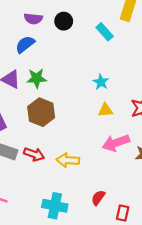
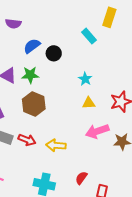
purple semicircle: (33, 19) -> (13, 24), moved
black circle: (64, 21) -> (54, 53), moved
blue semicircle: (25, 44) -> (32, 46), moved

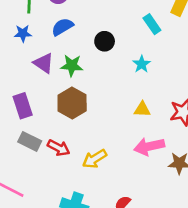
blue semicircle: (32, 46) -> (62, 27), moved
cyan star: (85, 79) -> (142, 64), moved
yellow arrow: (56, 145) -> (95, 159), turned -42

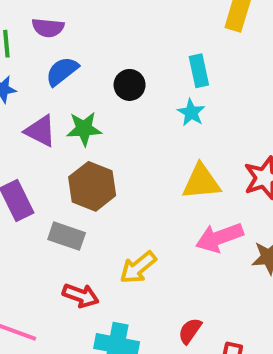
cyan rectangle: (152, 24) -> (199, 71), moved, turned 30
yellow triangle: (142, 109) -> (201, 182), size x1.5
gray rectangle: (30, 141) -> (67, 236), moved
red arrow: (59, 148) -> (81, 296), moved

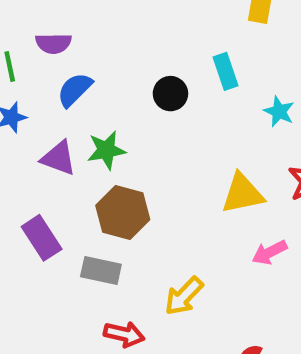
black circle: (130, 85) -> (170, 94), moved
cyan star: (191, 113) -> (279, 111), moved
pink arrow: (219, 237) -> (270, 252), size x0.7

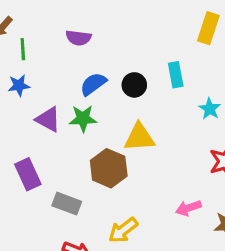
purple semicircle: (53, 43) -> (78, 38), moved
blue semicircle: (75, 90) -> (93, 84), moved
yellow triangle: (242, 194) -> (139, 137), moved
brown hexagon: (123, 212) -> (109, 168), moved

